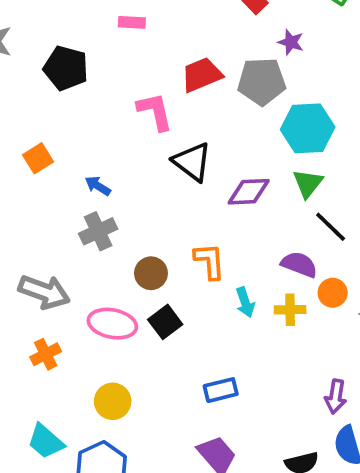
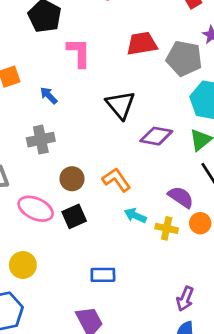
pink L-shape: (155, 111) -> (79, 53), moved
blue arrow: (98, 186) -> (49, 95), moved
orange L-shape: (210, 261) -> (116, 180), turned -44
cyan arrow: (245, 302) -> (135, 216), turned 120

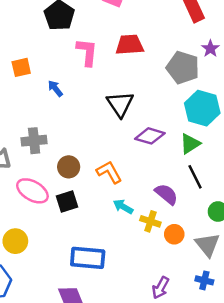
red trapezoid: (142, 44) -> (130, 45), moved
gray cross: (41, 140) -> (34, 141), moved
orange circle: (200, 223) -> (174, 234), moved
blue rectangle: (103, 275) -> (88, 258), size x1.5

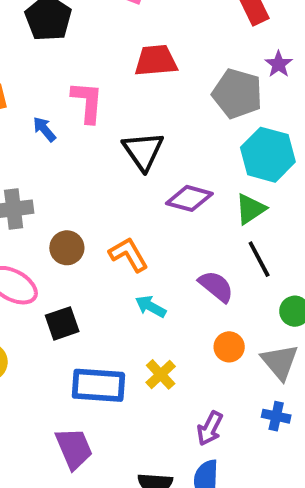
pink L-shape: (87, 52) -> (87, 102), moved
black square: (67, 202) -> (62, 323), moved
yellow cross: (150, 221) -> (161, 374), moved, turned 30

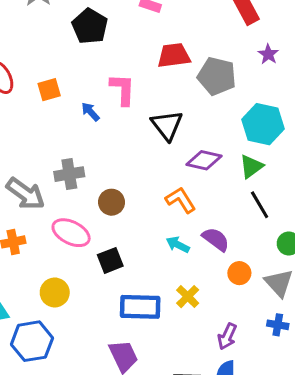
gray pentagon: (237, 94) -> (217, 76), moved
orange L-shape: (129, 254) -> (181, 200), moved
purple semicircle: (216, 286) -> (216, 239), moved

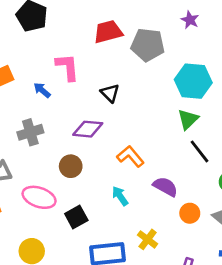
black triangle: (167, 125) -> (110, 93), size x0.7
purple diamond: (204, 160) -> (88, 129), moved
gray cross: (69, 174) -> (30, 132), moved
cyan arrow: (178, 245) -> (120, 196), moved, turned 36

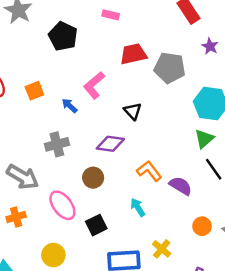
pink L-shape: (67, 67) -> (94, 85), turned -128
purple semicircle: (165, 187) -> (181, 186), moved
pink ellipse: (39, 197) -> (62, 205), turned 32

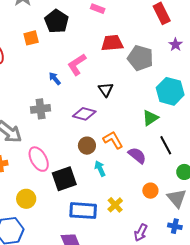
orange square: (34, 91) -> (31, 38), moved
green triangle: (204, 139) -> (150, 118), moved
brown circle: (93, 178) -> (87, 146), moved
black square: (96, 225) -> (64, 179), size x1.4

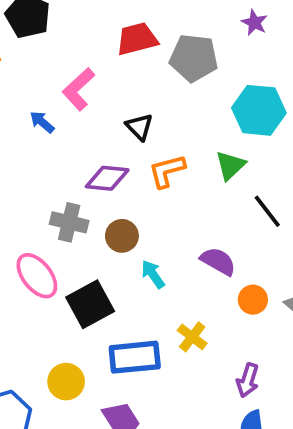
gray cross: (41, 109) -> (69, 222), moved, turned 30
orange L-shape: (113, 140) -> (167, 171), moved, turned -65
purple semicircle: (137, 155) -> (218, 261), moved
yellow circle: (26, 199) -> (66, 382), moved

